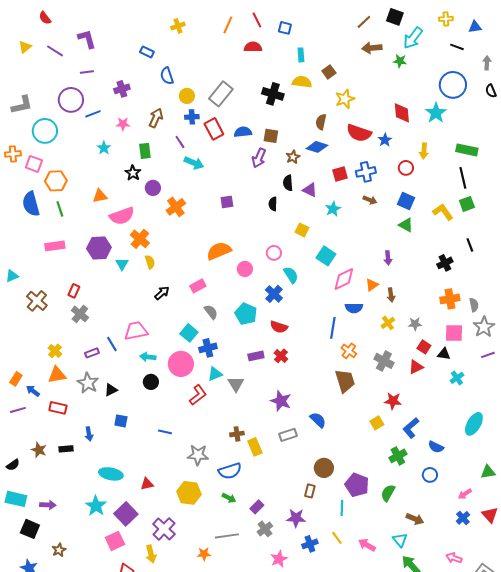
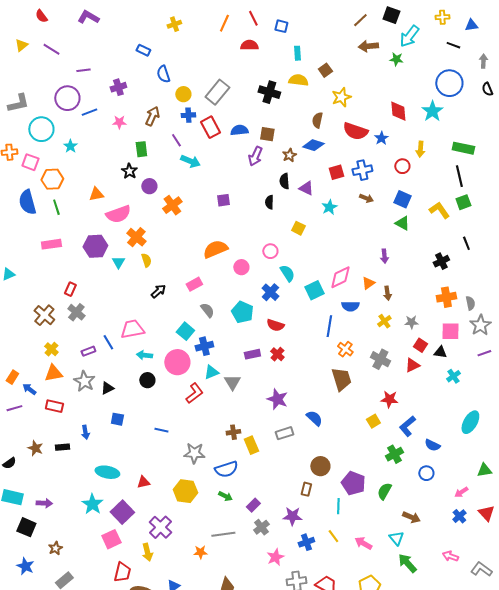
purple L-shape: (87, 39) -> (88, 17), moved, turned -45
cyan star: (104, 148) -> (70, 146), moved
cyan square: (326, 256) -> (314, 290), moved, turned 30
brown cross: (37, 301) -> (44, 315), moved

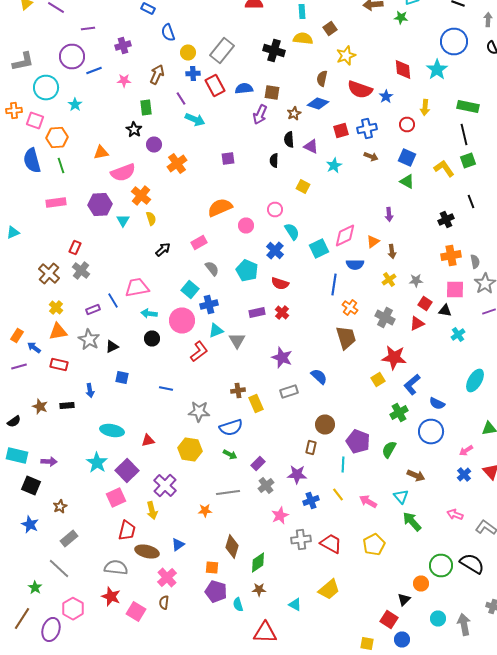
red star: (389, 399) -> (394, 358), size x1.4
blue circle: (426, 473) -> (431, 432), size x1.6

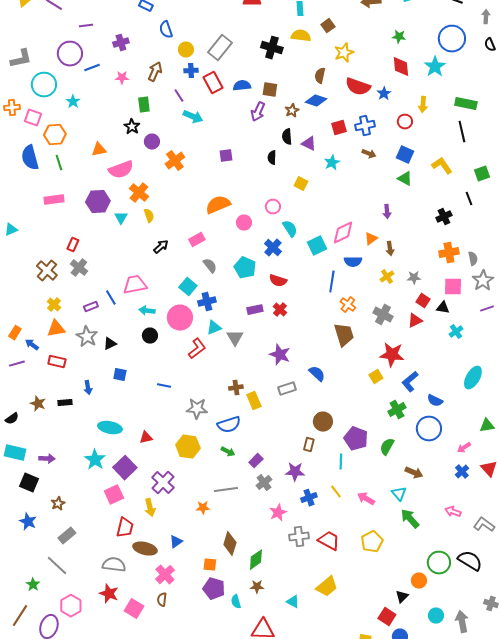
green star: (401, 18) -> (399, 37), moved
green square: (468, 160) -> (482, 174), moved

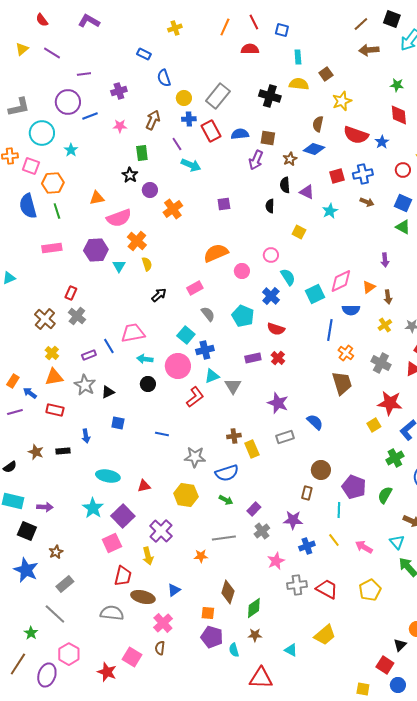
blue star: (28, 522) -> (26, 570), size x1.4
red star: (109, 594) -> (107, 672), moved

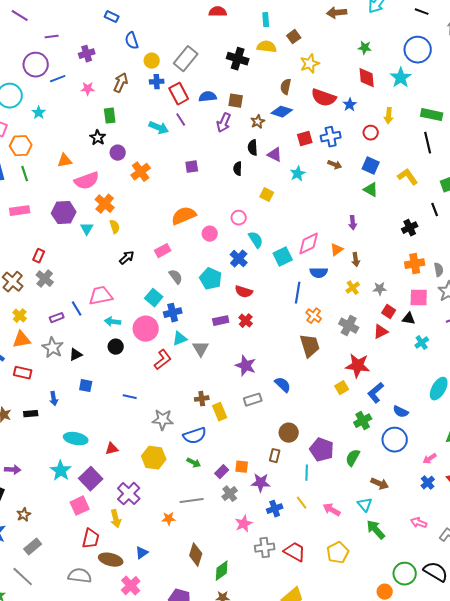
purple line: (177, 144) -> (181, 120), moved
orange square: (208, 613) -> (242, 467), moved

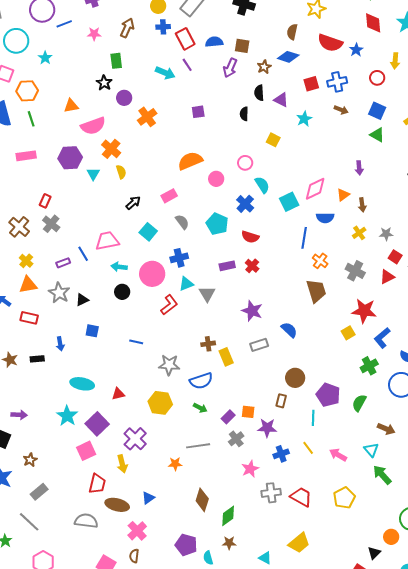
cyan square: (154, 298) -> (148, 232), moved

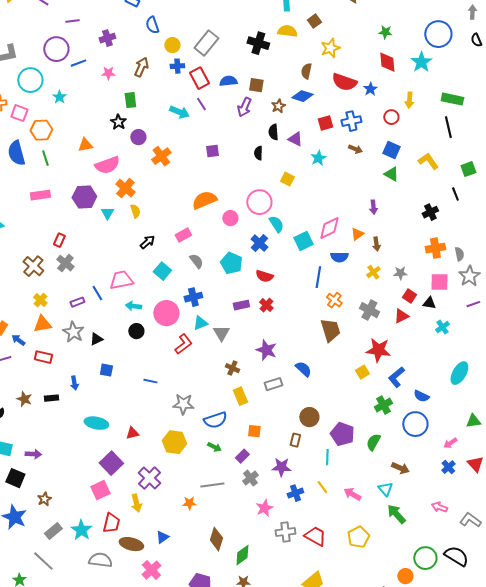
pink circle: (245, 163) -> (259, 202), size x1.6
brown cross: (208, 344) -> (232, 368), moved, turned 32
orange square: (248, 412) -> (254, 431), moved
cyan star: (67, 416) -> (81, 530), moved

